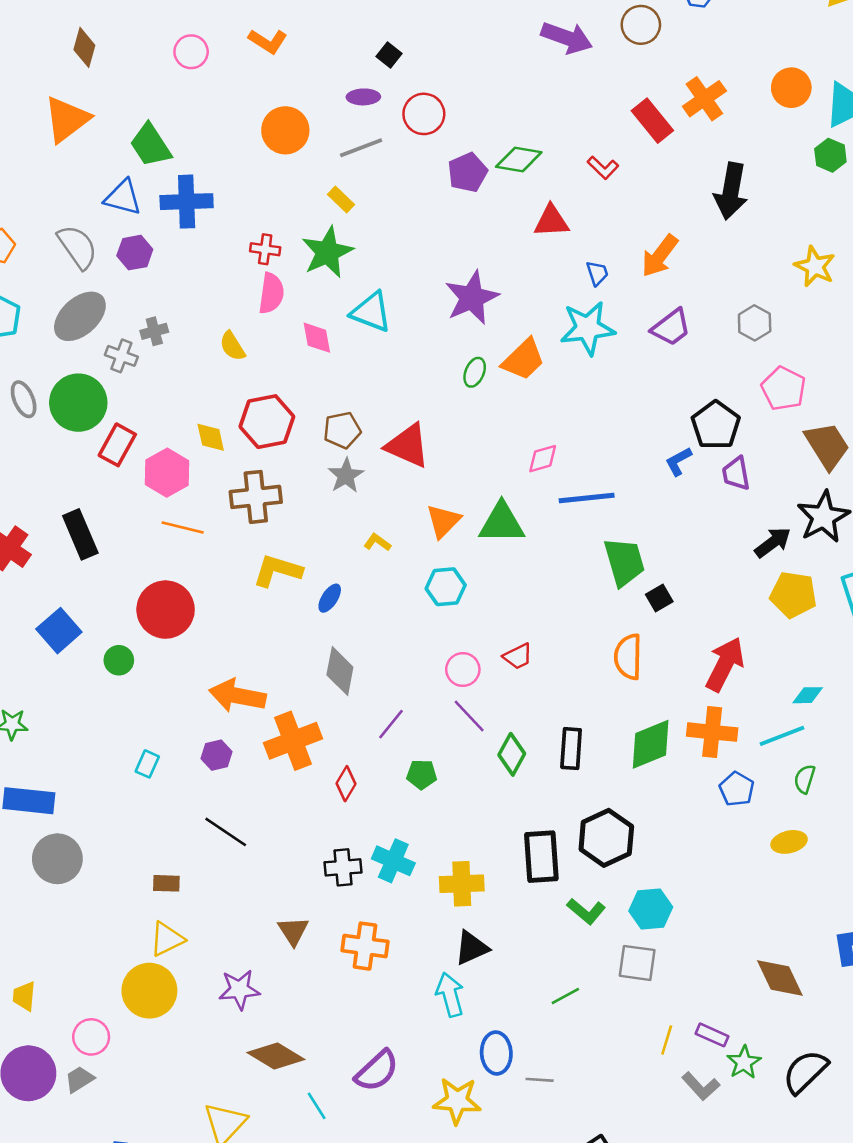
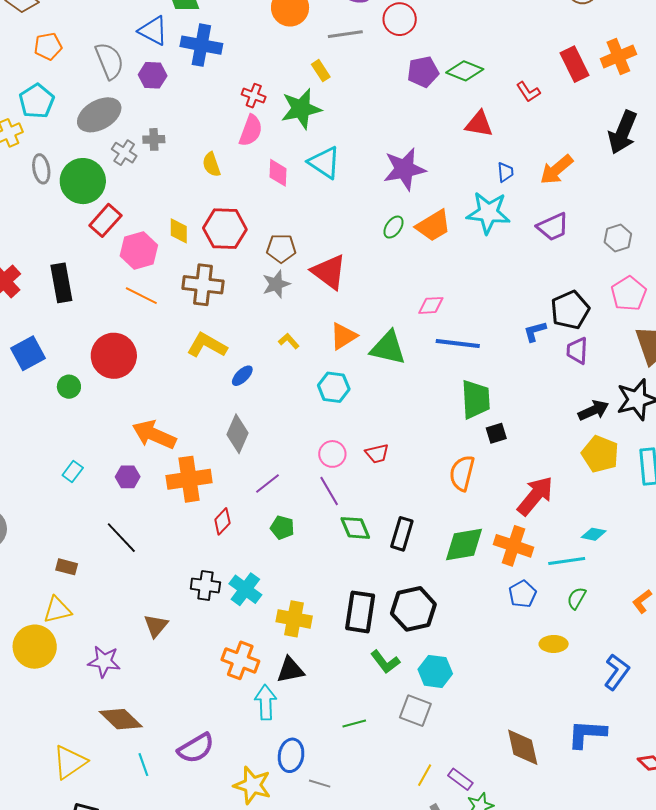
green diamond: (512, 754) -> (355, 528), turned -64
orange cross: (365, 946) -> (240, 660), moved

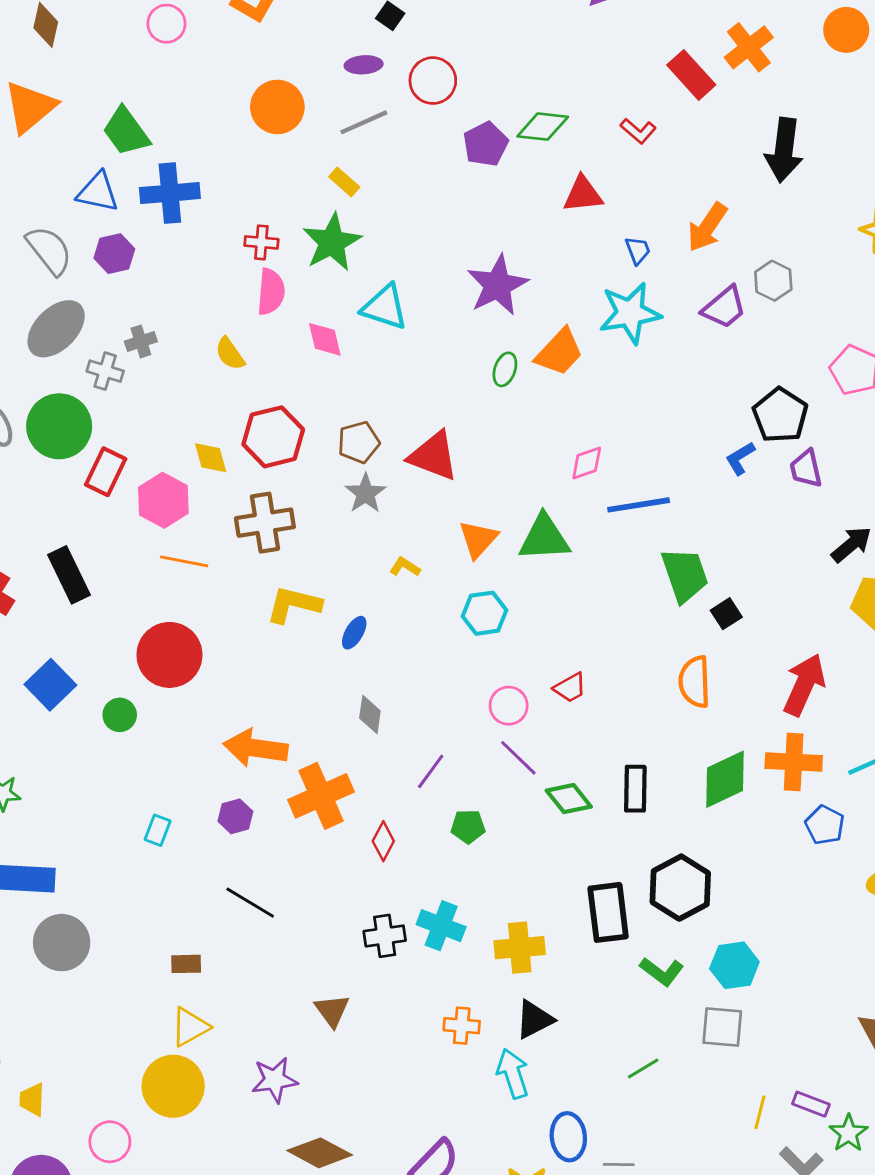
gray hexagon: (618, 238) -> (773, 281), moved
gray diamond: (237, 434) -> (370, 714), size x0.7
orange cross: (240, 660) -> (462, 1026), size x0.7

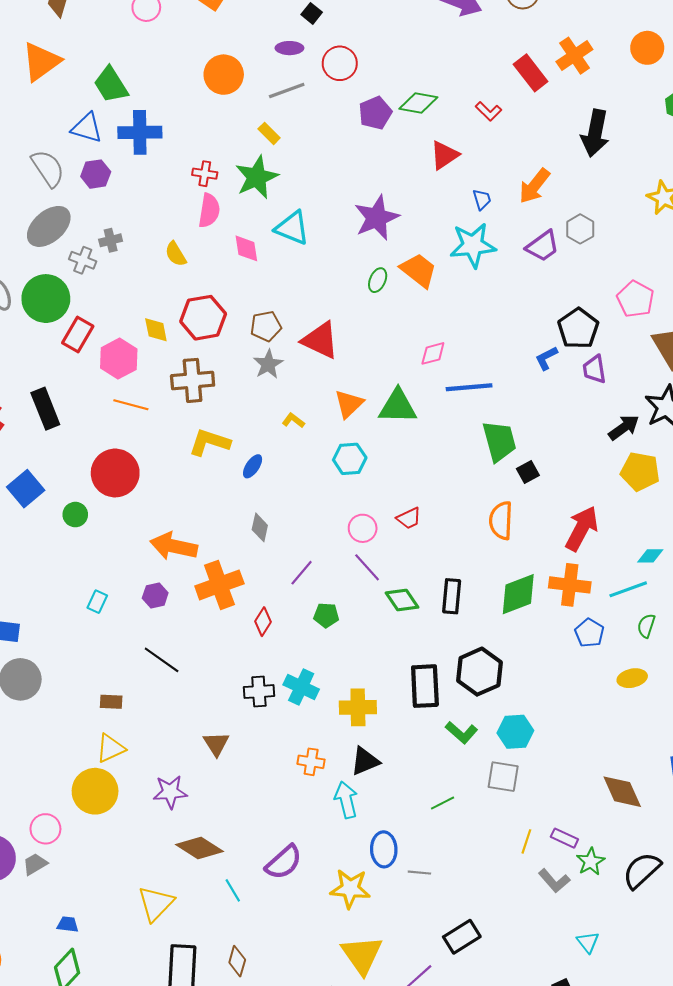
red triangle: (583, 194) -> (444, 155), turned -32
orange trapezoid: (559, 352) -> (419, 270), turned -99

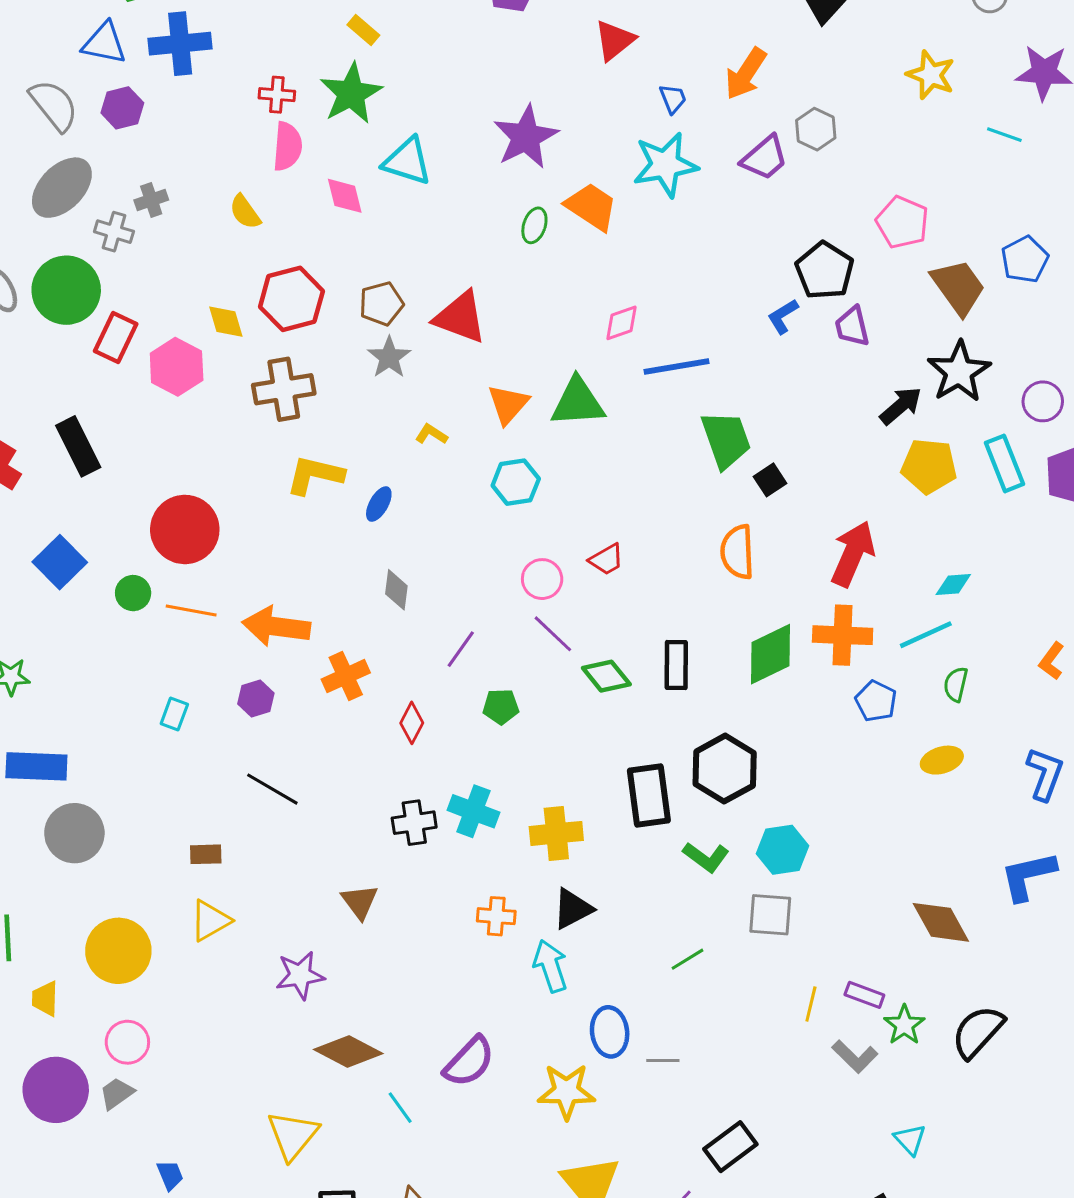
orange line: (131, 405) -> (191, 611), moved
orange cross: (219, 585) -> (346, 676), size x0.7
yellow circle: (95, 791) -> (118, 951), moved
blue trapezoid: (68, 924) -> (170, 1175), turned 65

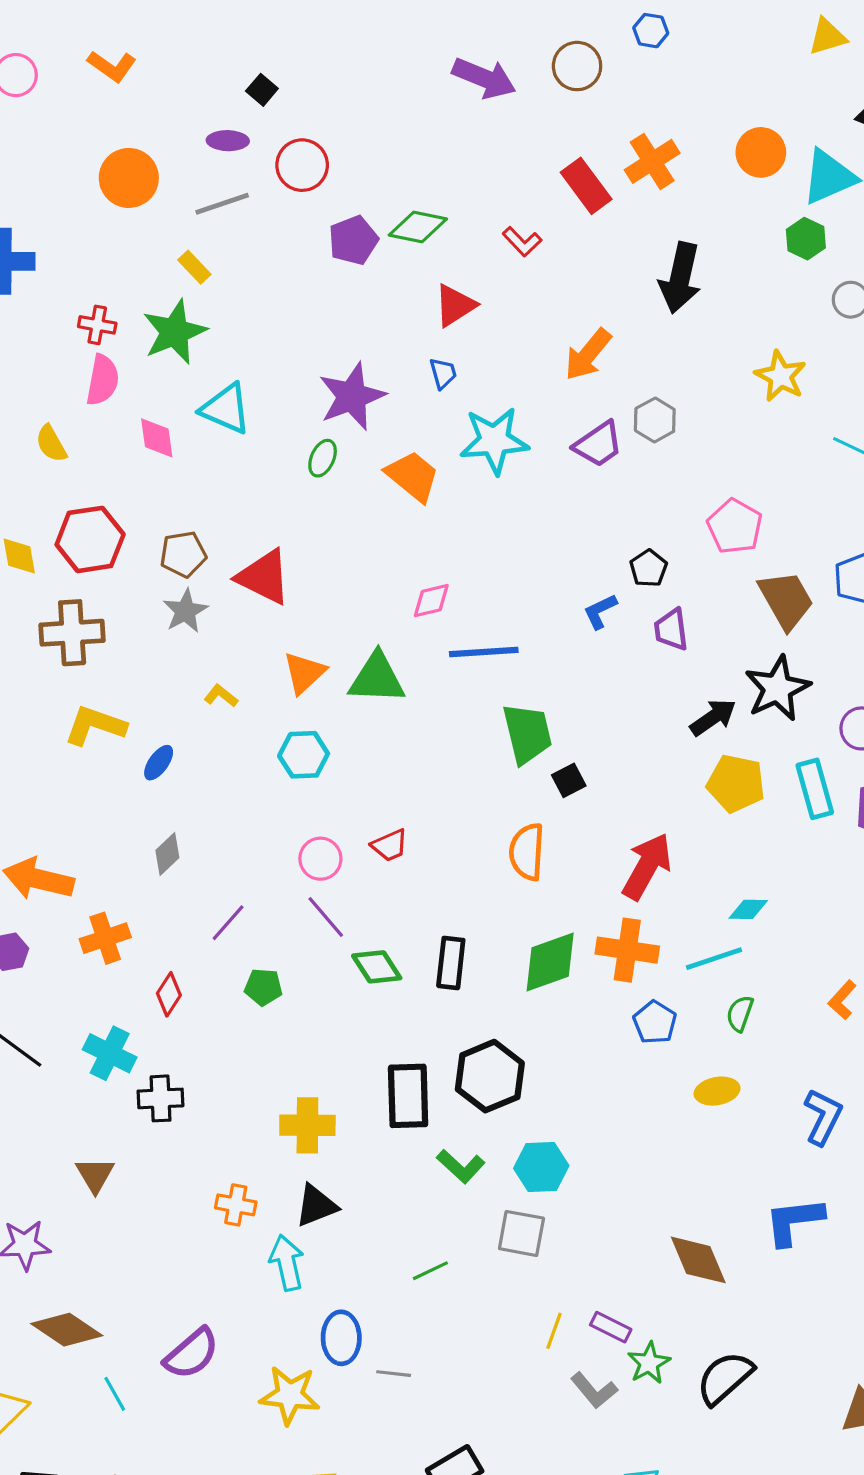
blue trapezoid: (673, 99) -> (443, 373), moved
green ellipse: (534, 225) -> (323, 458), moved
black pentagon: (825, 271) -> (649, 568), size x0.6
gray diamond: (396, 590) -> (167, 854), turned 33
cyan cross: (473, 811) -> (110, 1053), moved

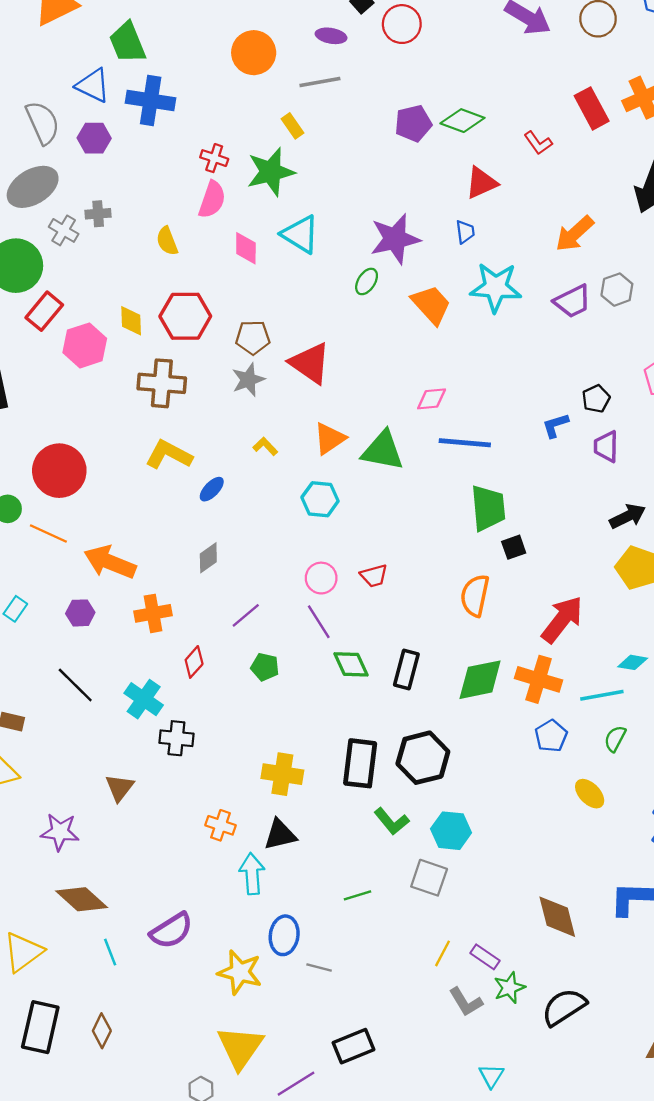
red circle: (302, 165) -> (402, 24), moved
yellow ellipse: (717, 1091) -> (590, 794), turned 48

